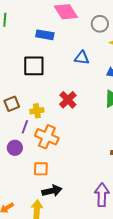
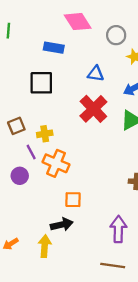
red cross: (68, 100) -> (93, 109), moved, size x1.4
purple line: (25, 127) -> (31, 152), turned -48
orange square: (41, 169) -> (73, 200), moved

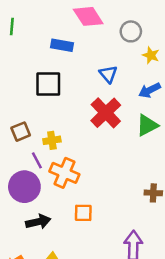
blue triangle: (96, 74) -> (108, 74), turned 42
purple circle: (20, 176) -> (24, 187), size x1.6
black arrow: (62, 225) -> (38, 222), moved

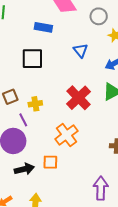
red cross: (106, 113) -> (79, 98), moved
orange cross: (64, 173) -> (66, 135), moved, turned 30
orange square: (83, 213) -> (50, 162), moved

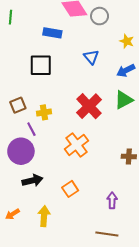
gray circle: (99, 16) -> (100, 16), moved
orange square: (50, 162) -> (70, 189), moved, turned -35
purple arrow: (101, 188) -> (112, 200), size x0.7

